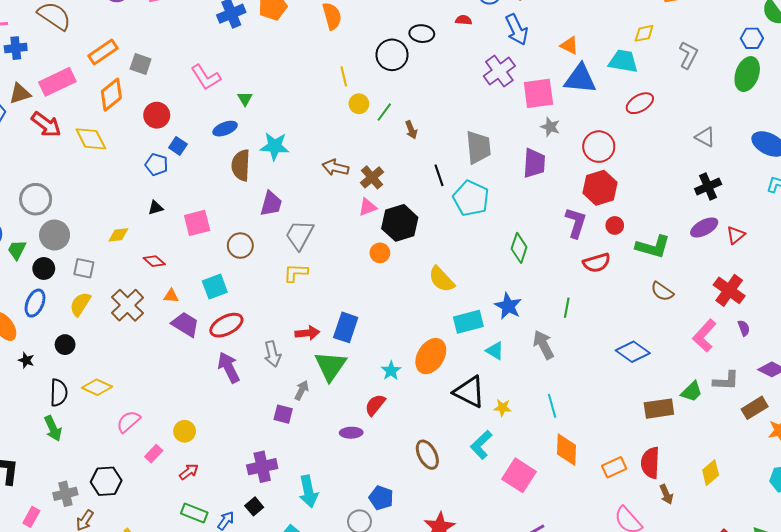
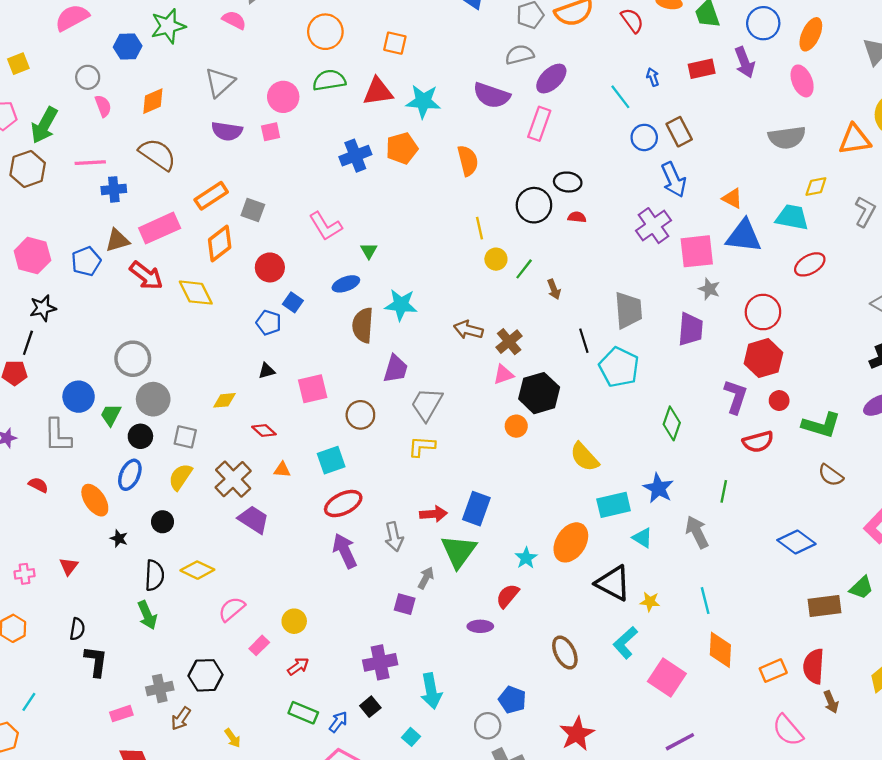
red semicircle: (464, 20) -> (577, 217), moved
purple trapezoid: (185, 324) -> (254, 520), moved
pink rectangle: (31, 517) -> (121, 714), turned 42

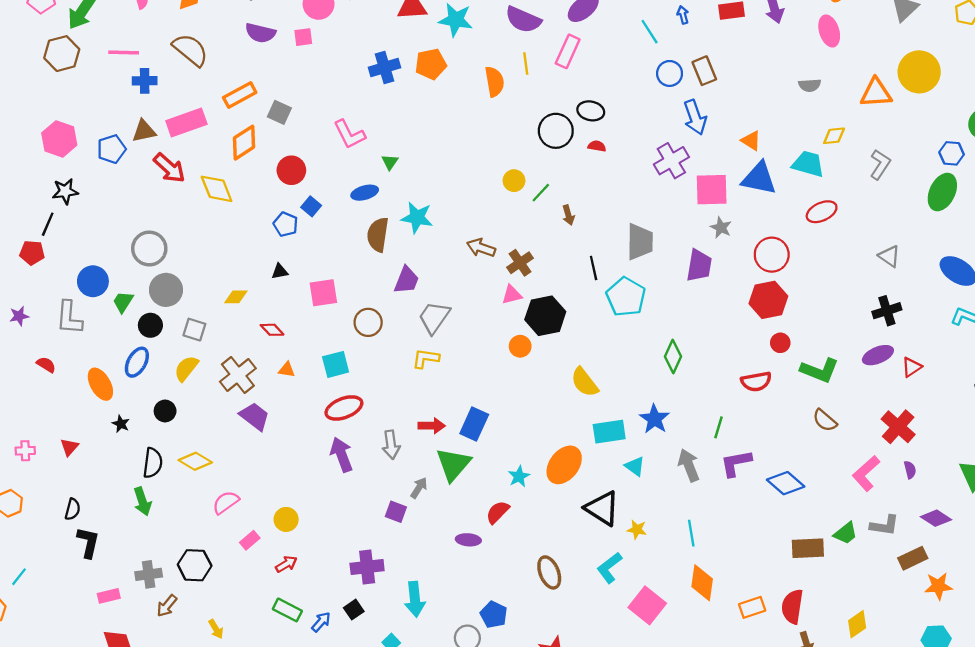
gray semicircle: (787, 137) -> (810, 85), size x0.6
yellow line: (480, 228) -> (526, 63), moved
purple L-shape: (736, 397) -> (736, 463), moved, turned -124

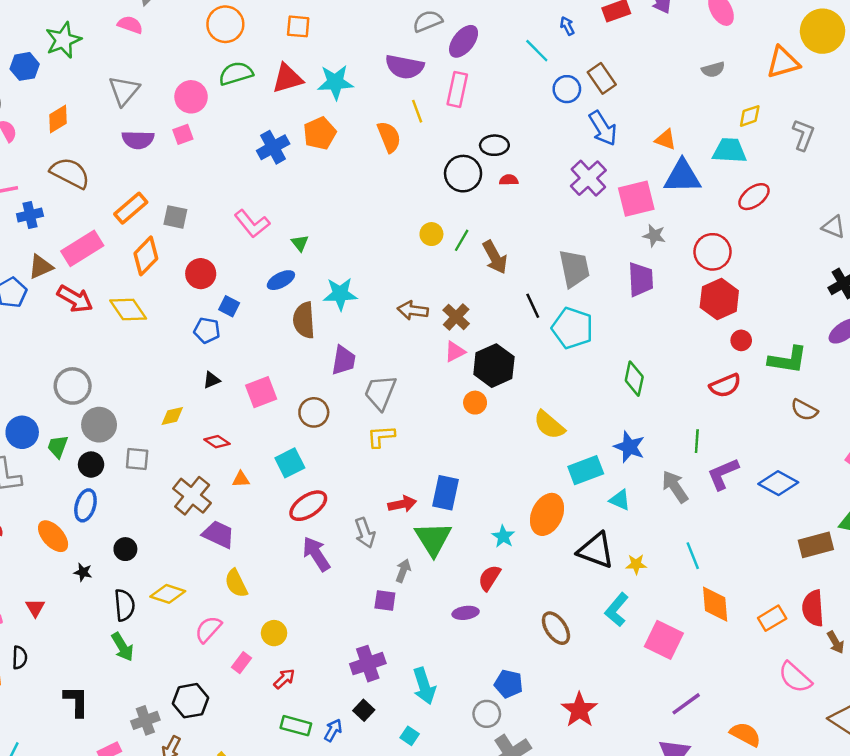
brown arrow: (568, 215) -> (495, 257), size x1.6
yellow semicircle: (186, 368) -> (236, 583), moved, turned -52
black semicircle: (73, 509) -> (20, 658), moved

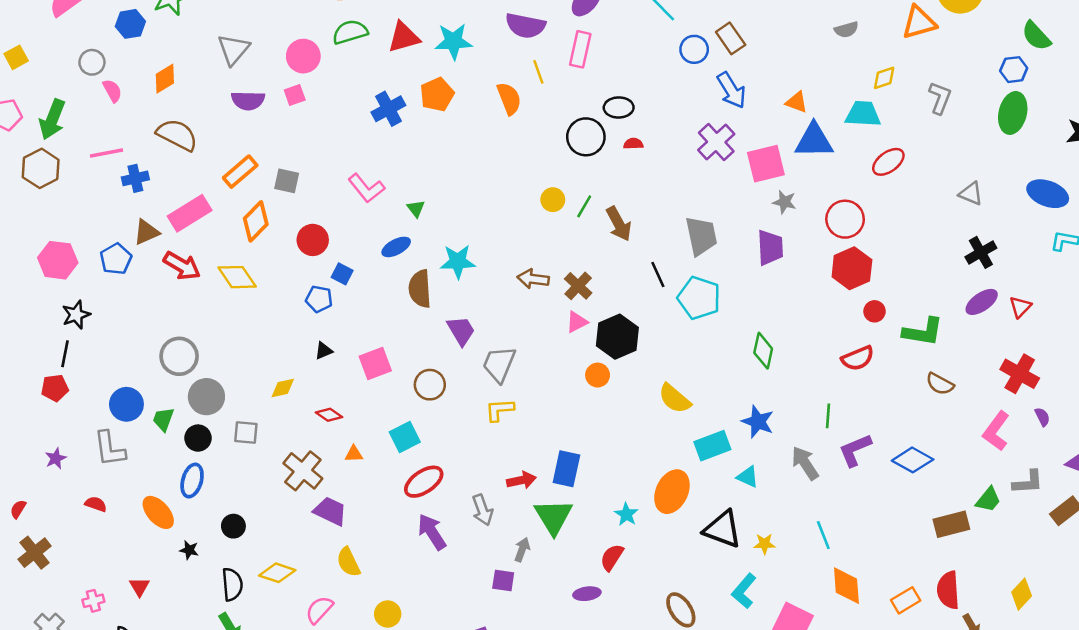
purple trapezoid: (344, 360) -> (461, 331), turned -40

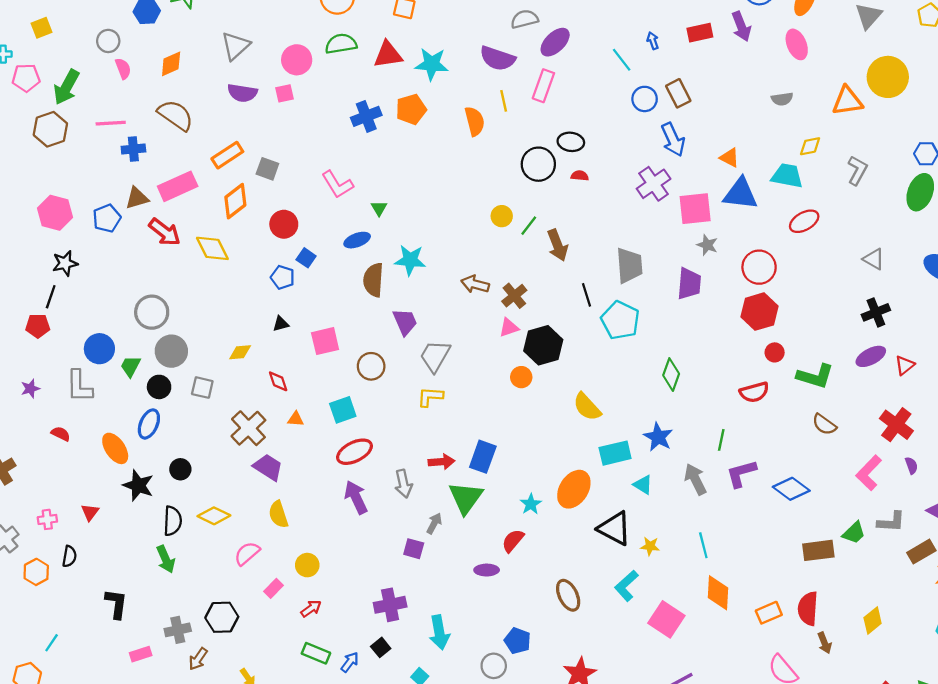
red diamond: (329, 415) -> (278, 381), turned 30
black star: (189, 550) -> (138, 485), size x1.8

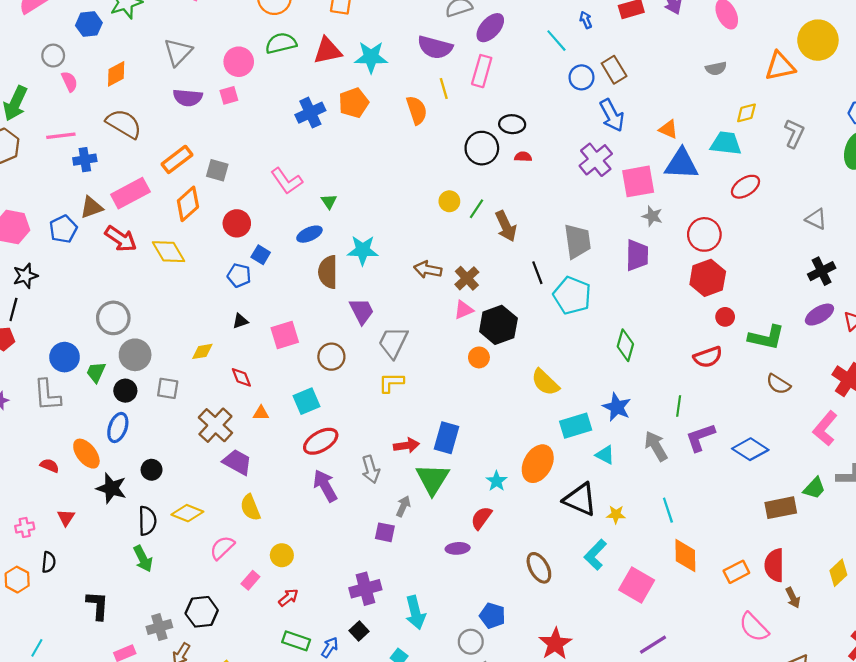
red semicircle: (61, 434) -> (50, 466), moved

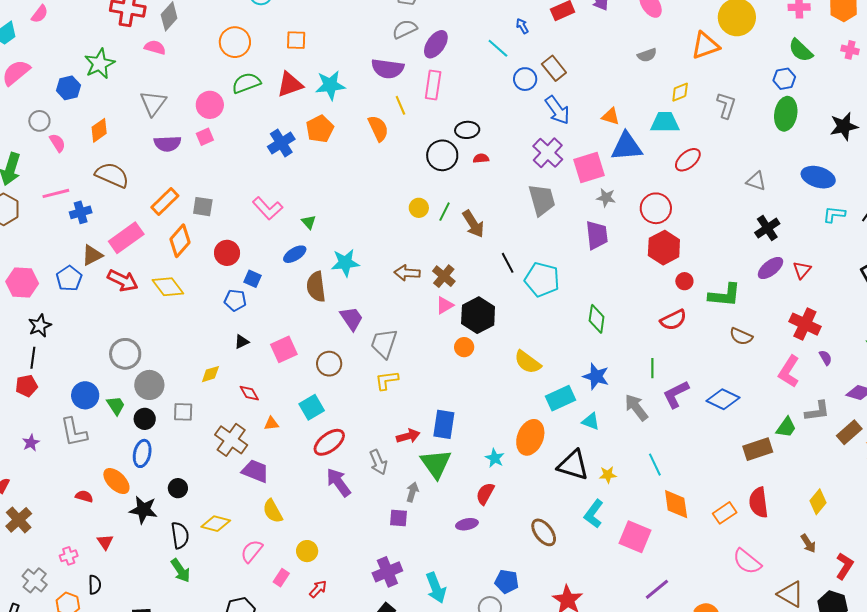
gray trapezoid: (577, 241) -> (542, 200), moved
green trapezoid: (96, 372) -> (116, 405), turned 130
brown arrow: (793, 598) -> (808, 543), moved

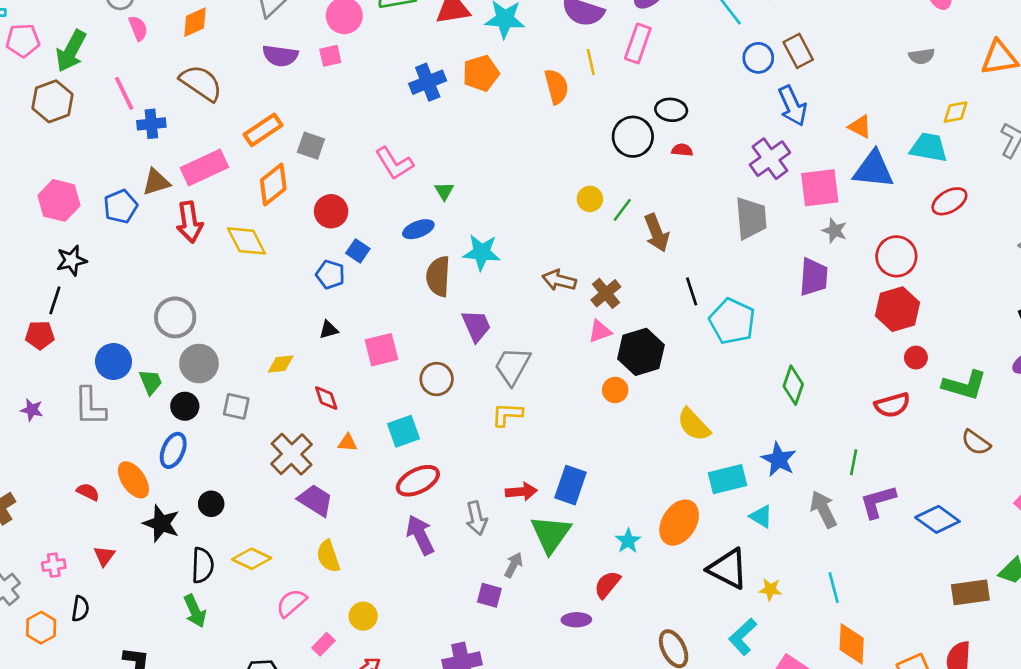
pink line: (56, 193) -> (124, 93), turned 68
red arrow: (123, 281) -> (190, 222), turned 44
purple star: (31, 443) -> (32, 410), turned 30

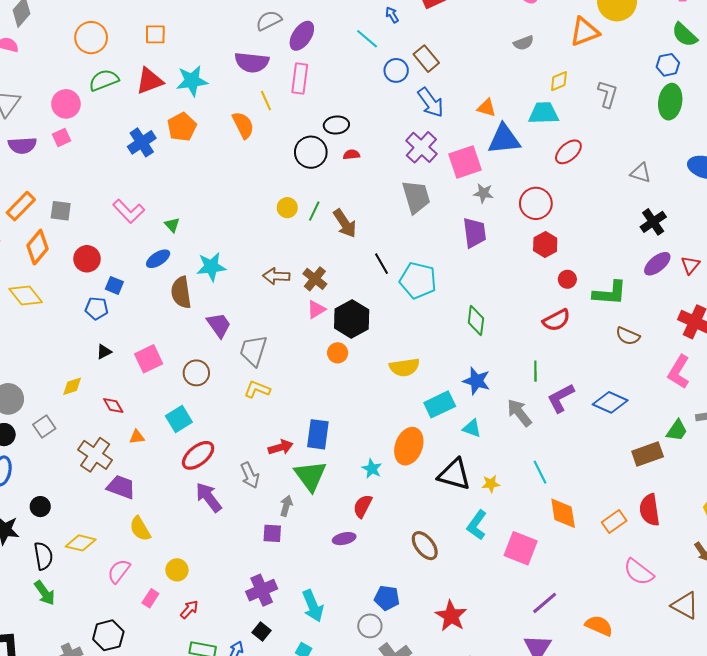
red hexagon: (897, 309) -> (545, 244), size x0.7
gray square: (236, 406) -> (44, 426), turned -35
yellow L-shape: (507, 414) -> (257, 389), turned 30
yellow semicircle: (694, 425) -> (404, 367), turned -44

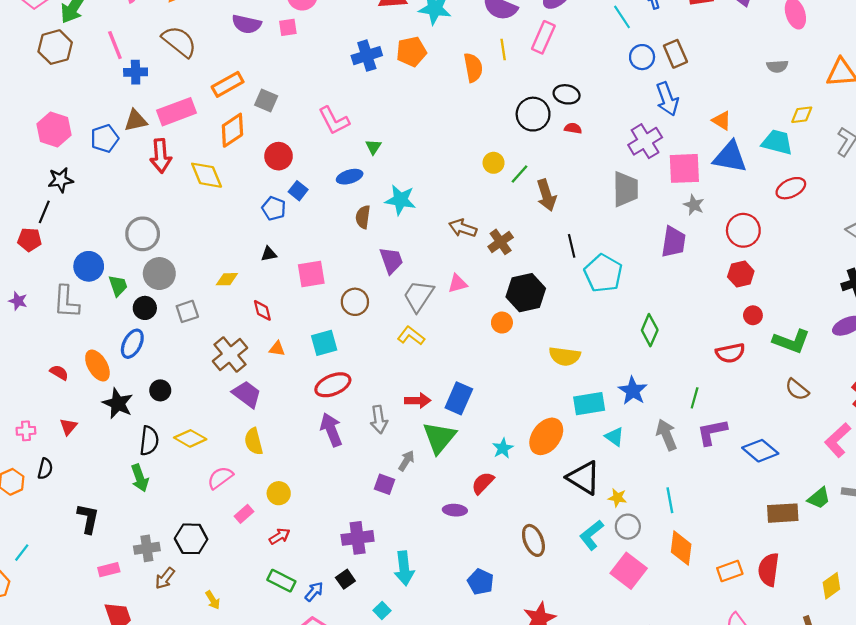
brown semicircle: (181, 292) -> (363, 217), size x0.7
pink triangle: (316, 309) -> (458, 284), moved
gray circle: (370, 626) -> (628, 527), moved

